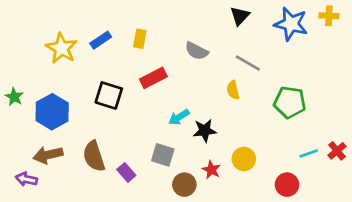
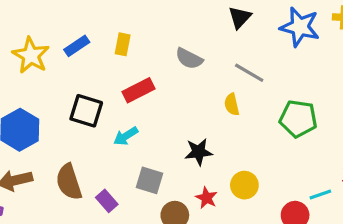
cyan arrow: (179, 117) -> (126, 136), moved
cyan line: (309, 154) -> (320, 195), moved

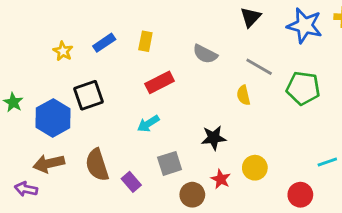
yellow star: (31, 55) -> (63, 51), size x0.6
black square: (86, 111) -> (89, 95), moved, turned -36
green pentagon: (298, 119) -> (303, 88), moved
gray square: (149, 180) -> (170, 163), turned -35
cyan line: (320, 195) -> (327, 162), moved

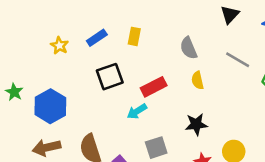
gray semicircle: (205, 54) -> (189, 48), turned 40
red rectangle: (160, 82) -> (154, 87), moved
black square: (89, 95) -> (110, 77), moved
yellow semicircle: (243, 95) -> (198, 80), moved

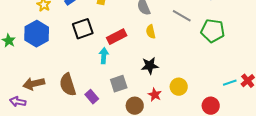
blue hexagon: (50, 106) -> (37, 34), moved
cyan arrow: (137, 111) -> (104, 56), turned 126

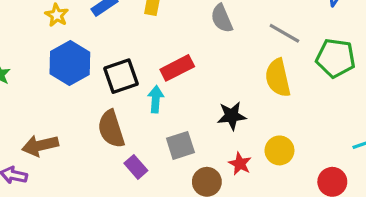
black square: (83, 29) -> (121, 76), moved
yellow semicircle: (151, 32) -> (278, 78), moved, size x1.6
blue hexagon: (37, 34) -> (70, 63), moved
brown semicircle: (68, 85) -> (111, 129), moved

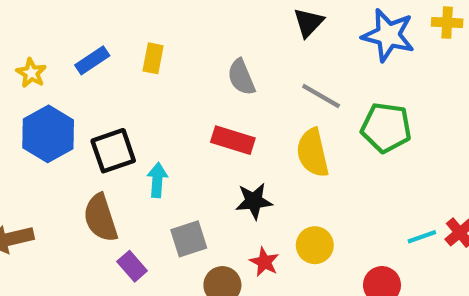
red rectangle: (177, 68) -> (233, 140), moved, turned 44

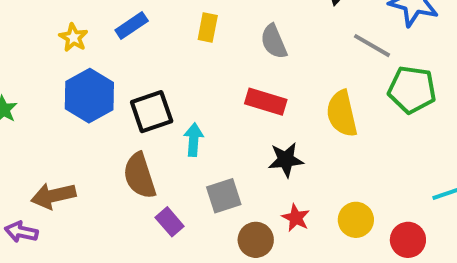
yellow rectangle: (153, 58) -> (208, 27), moved
gray line: (321, 96) -> (372, 46), moved
yellow circle: (315, 245) -> (356, 220), moved

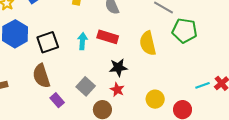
cyan arrow: (194, 140) -> (82, 41), moved
gray square: (224, 196) -> (86, 86), turned -30
red star: (296, 218) -> (117, 90), moved

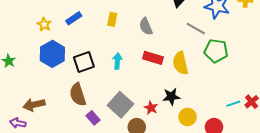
red rectangle: (108, 37) -> (153, 58), moved
black star: (118, 67) -> (171, 97), moved
gray square: (86, 86) -> (120, 105), size x1.4

